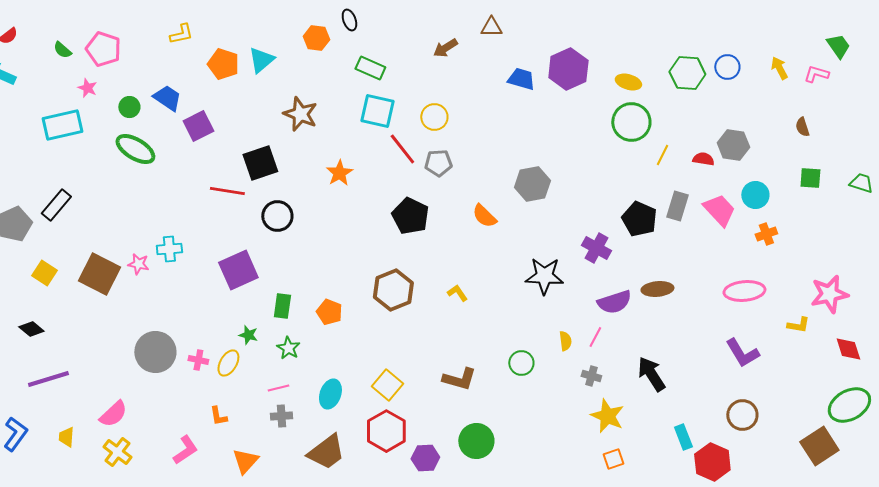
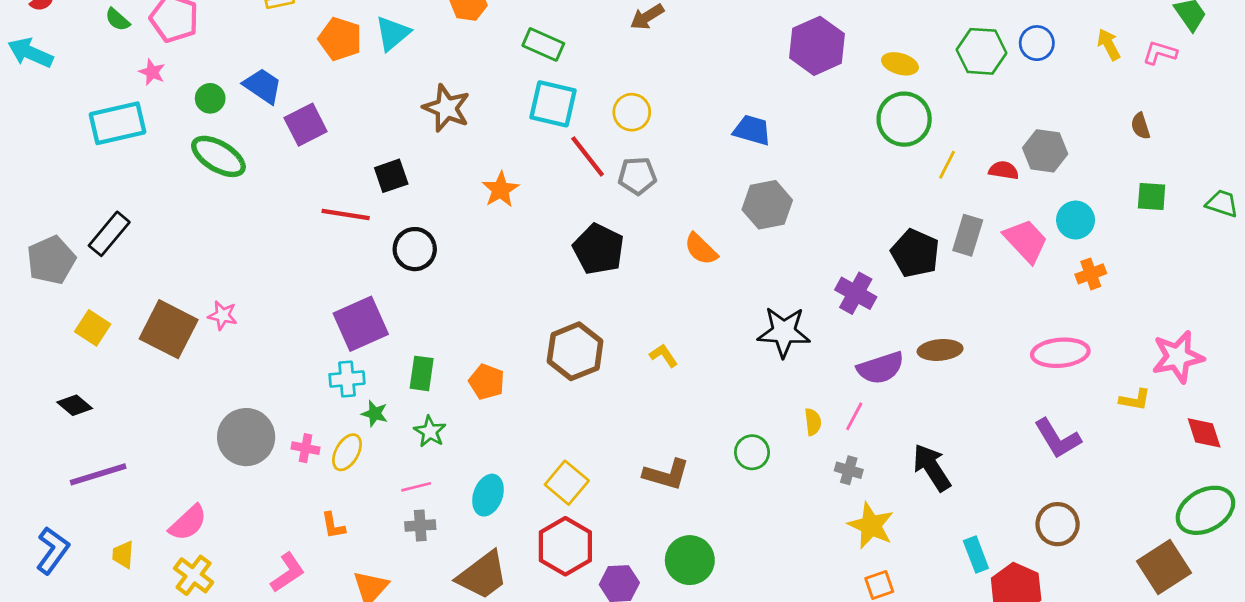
blue trapezoid: (521, 79) -> (752, 130), moved
black square: (260, 163) -> (391, 176), size x0.7
cyan cross: (169, 249) -> (347, 379), moved

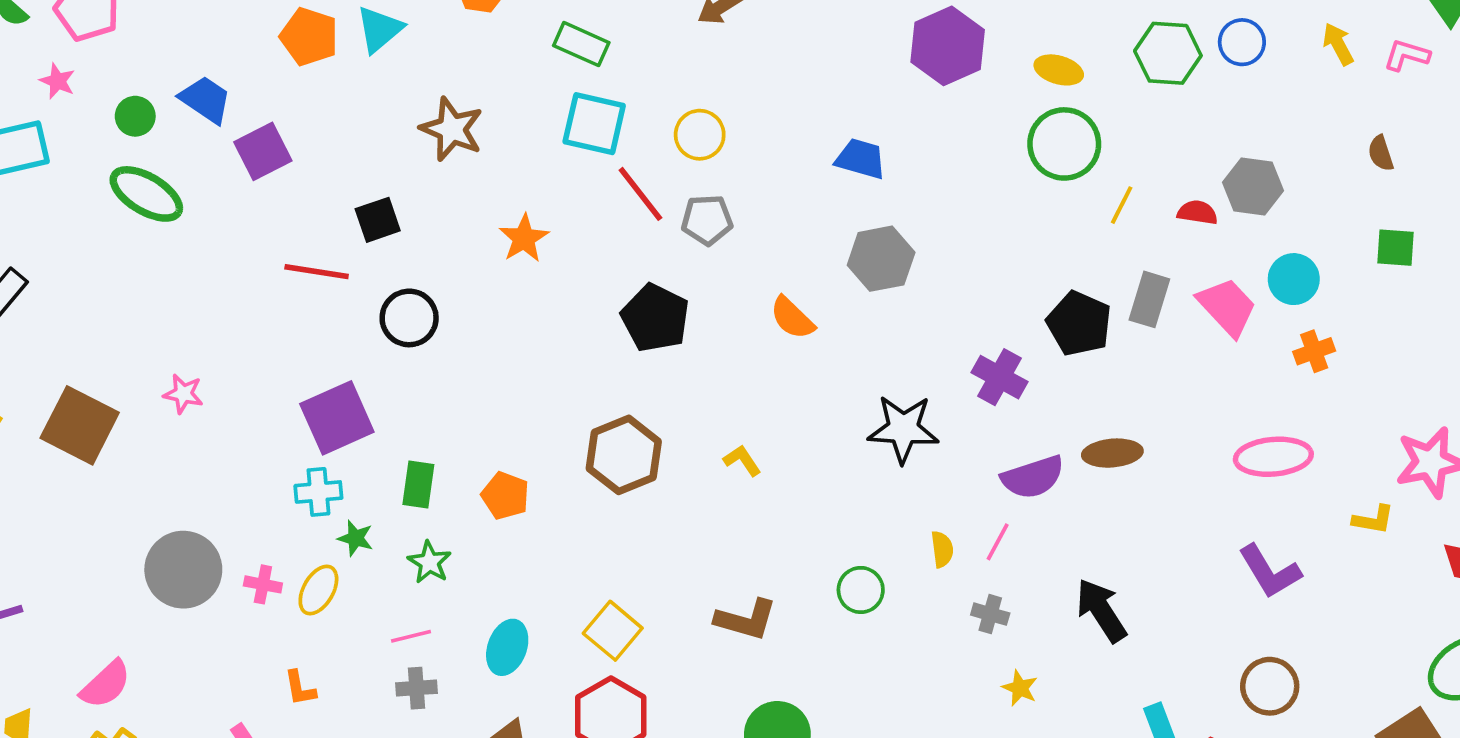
pink star: (223, 315) -> (183, 394), moved
yellow star: (871, 526) -> (1020, 688), size x0.6

